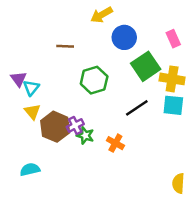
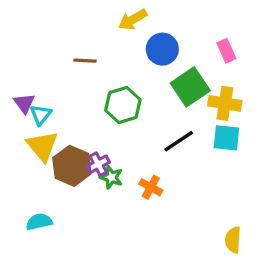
yellow triangle: (32, 112) -> (42, 146), size x1.5

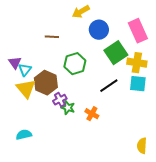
pink rectangle: (226, 51) -> (138, 31), size x1.6
brown hexagon: (72, 166) -> (46, 83), moved

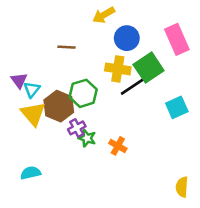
yellow cross: (137, 63) -> (118, 69), moved
green hexagon: (75, 64) -> (83, 93), moved
cyan square: (138, 84) -> (177, 107), turned -30
black line: (109, 86) -> (132, 87), moved

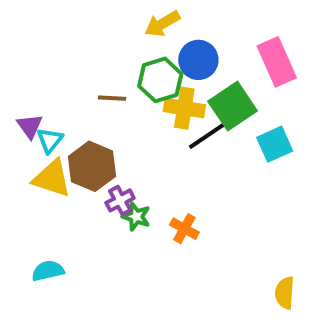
brown line: (66, 47) -> (112, 98), moved
green hexagon: (83, 93) -> (160, 80), moved
cyan square: (177, 107) -> (275, 144), moved
yellow triangle: (33, 114) -> (52, 178), turned -32

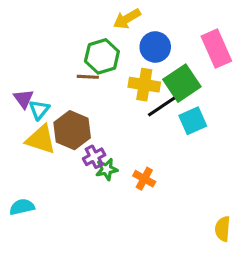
green hexagon: (160, 80) -> (102, 56), moved
cyan square: (275, 144) -> (193, 121), moved
green star: (136, 217) -> (107, 169), turned -30
cyan semicircle: (48, 271) -> (22, 207), moved

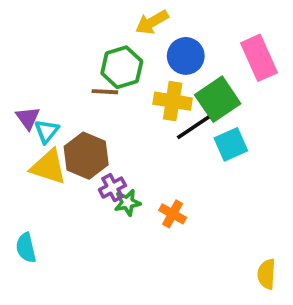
cyan semicircle: (22, 207) -> (26, 248), turned -90

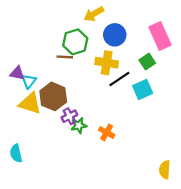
green square: (218, 99) -> (147, 62), moved, size x0.6
purple triangle: (28, 118) -> (17, 73), turned -42

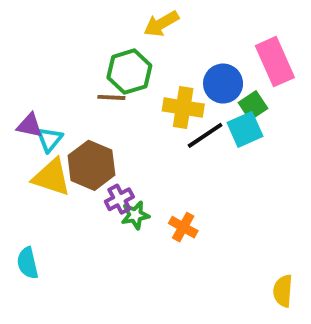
blue circle: (115, 35) -> (223, 84), moved
cyan square: (143, 89) -> (245, 129), moved

